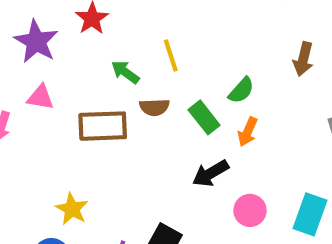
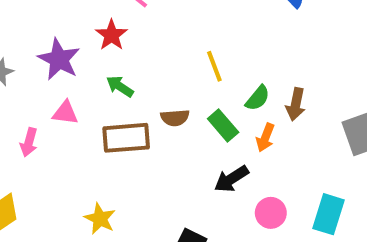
yellow line: (171, 55) -> (214, 66), moved
brown arrow: (303, 59) -> (296, 104), moved
green arrow: (125, 72) -> (120, 86), moved

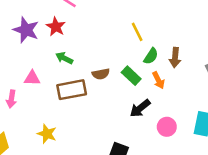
purple star: (59, 59) -> (26, 30), moved
yellow line: (214, 66) -> (137, 32), moved
orange arrow: (265, 138) -> (158, 80), turned -42
yellow star: (100, 219) -> (47, 134), moved

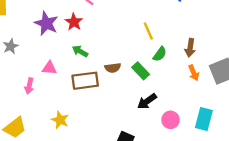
brown arrow: (175, 58) -> (190, 48), moved
orange arrow: (158, 80) -> (194, 73), moved

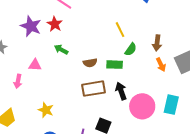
green rectangle: (141, 71) -> (115, 65), turned -42
brown rectangle: (85, 81) -> (93, 89), moved
black arrow: (147, 101) -> (121, 91), turned 108
pink circle: (171, 120) -> (142, 106), size x1.6

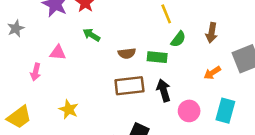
orange arrow: (161, 65) -> (212, 73), moved, turned 80
pink circle: (142, 106) -> (189, 111), size x0.7

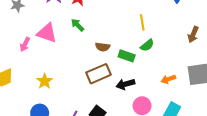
brown arrow: (212, 33) -> (193, 35), moved
pink triangle: (58, 53) -> (47, 33), size x1.5
brown rectangle: (129, 86) -> (98, 74), turned -30
black arrow: (164, 90) -> (125, 84), turned -102

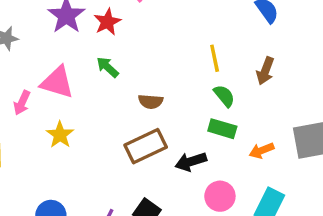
brown arrow: (193, 35) -> (265, 71), moved
green semicircle: (147, 45) -> (224, 96), turned -88
green rectangle: (127, 56) -> (222, 129), moved
yellow star: (45, 81) -> (60, 135), moved

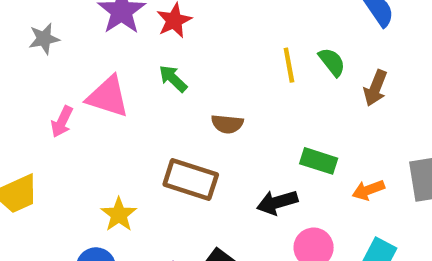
yellow line: (215, 58) -> (289, 65), moved
green semicircle: (224, 96) -> (332, 62), moved
yellow star: (60, 135) -> (119, 214), moved
brown rectangle: (146, 146) -> (191, 179), moved, turned 42

